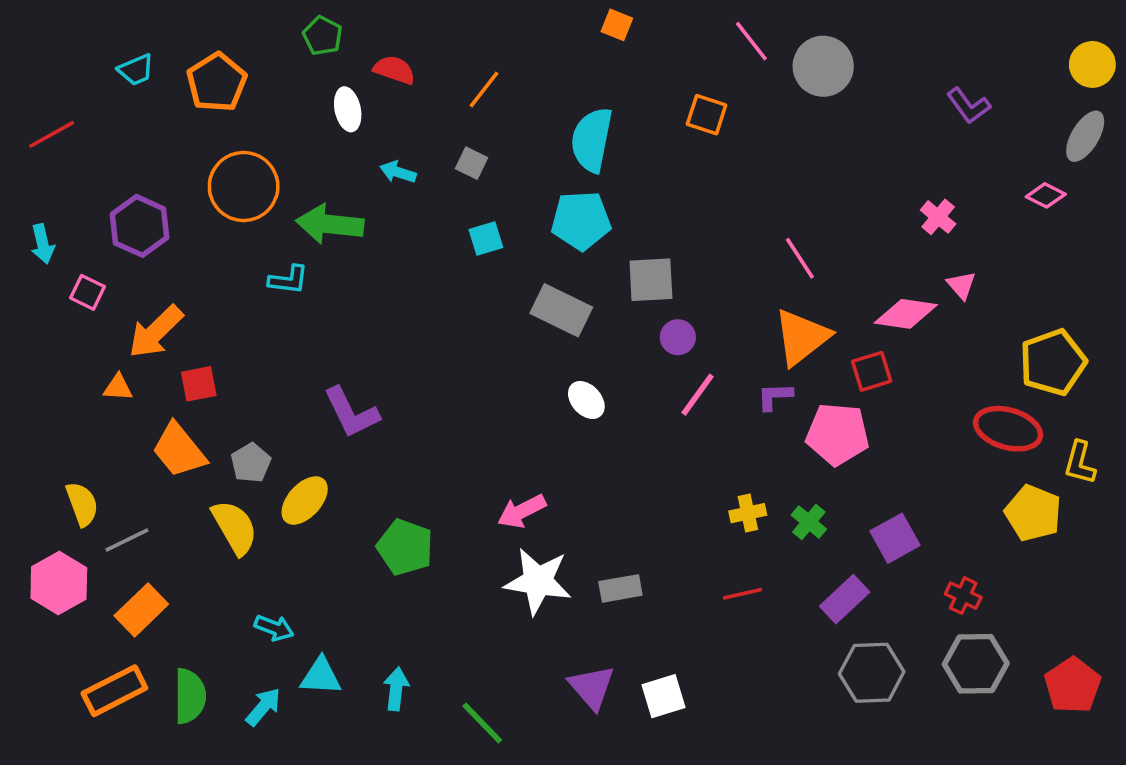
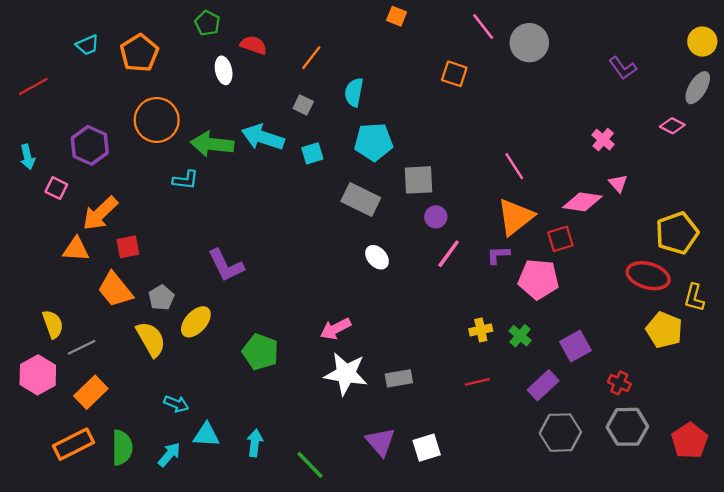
cyan semicircle: (592, 140) -> (354, 92), moved, size x0.7
cyan arrow: (398, 172) -> (263, 137), moved, size x1.8
orange triangle: (118, 387) -> (76, 249), size x1.4

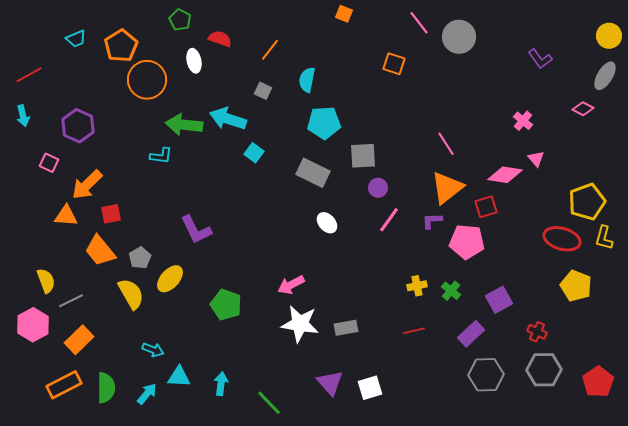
orange circle: (157, 120) -> (147, 80), moved
cyan square: (312, 153) -> (254, 153), moved, turned -36
cyan arrow: (27, 157) -> (23, 116), moved
yellow L-shape: (694, 298) -> (604, 238), moved

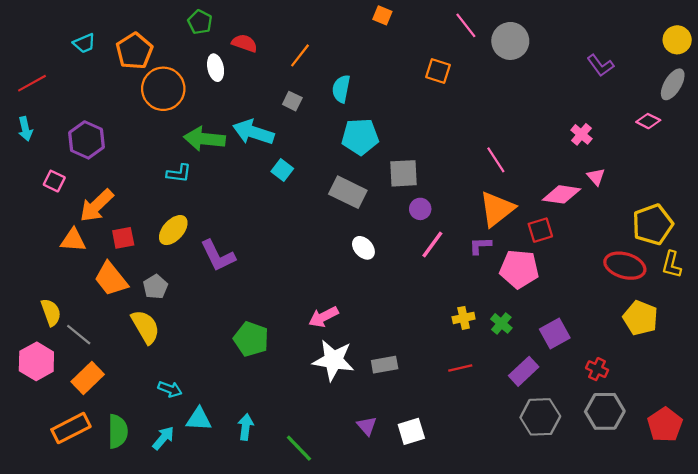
yellow ellipse: (170, 279) -> (173, 230), moved
gray line: (71, 301) -> (79, 335), turned 65
purple triangle: (330, 383) -> (367, 426), size x0.7

